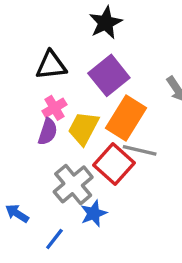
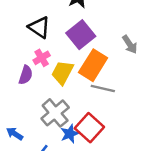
black triangle: (51, 65) -> (39, 27), turned 40
purple semicircle: (48, 132) -> (26, 75), moved
red square: (114, 164) -> (89, 128), moved

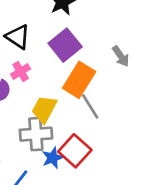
yellow trapezoid: (62, 73) -> (44, 109), moved
gray line: (103, 88) -> (90, 106), turned 45
gray cross: (55, 113) -> (36, 134), turned 36

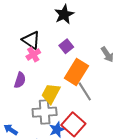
purple square: (65, 45) -> (66, 46), size x0.6
pink cross: (21, 72) -> (33, 54), moved

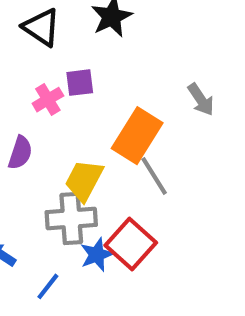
black triangle: (31, 40) -> (42, 27), moved
purple square: (66, 46) -> (80, 83), moved, turned 32

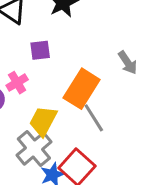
pink cross: (48, 100) -> (17, 83), moved
gray cross: (71, 218) -> (34, 149), turned -36

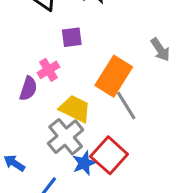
yellow trapezoid: (43, 121) -> (75, 109), turned 88

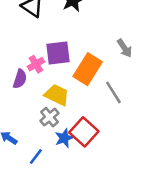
purple square: (72, 37) -> (58, 53), moved, size x1.5
gray line: (126, 106) -> (113, 92), moved
gray cross: (66, 137) -> (49, 117), size x0.7

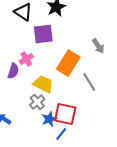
purple square: (58, 53) -> (43, 34), moved
red square: (84, 132) -> (65, 114), turned -30
blue line: (36, 156) -> (61, 134), moved

